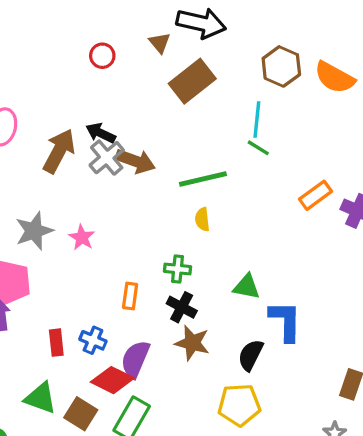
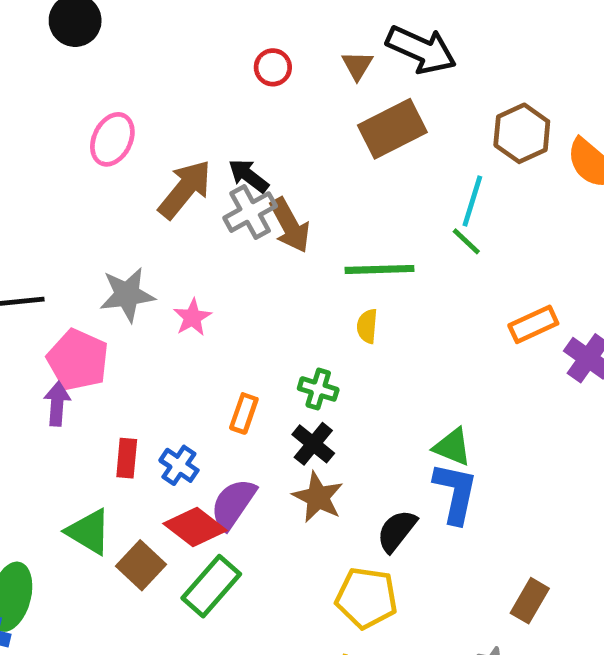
brown arrow: (136, 161) -> (290, 225), turned 30
green triangle: (247, 287) -> (452, 447), moved

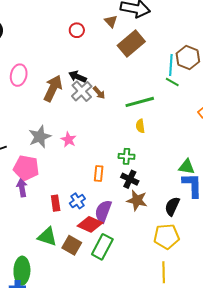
brown hexagon: (522, 133) -> (188, 57), moved
brown arrow: (290, 225) -> (99, 93), size x0.6
blue cross: (179, 465) -> (77, 201), turned 35

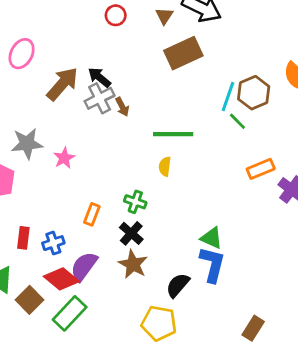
green line: (172, 82) -> (237, 121), moved

